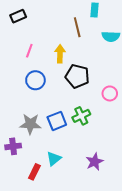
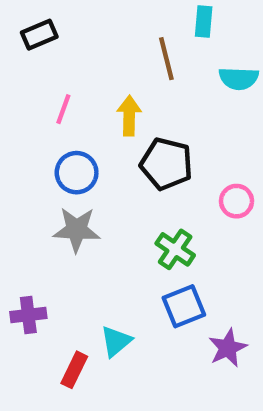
green cross: (81, 116) -> (175, 249), turned -30
blue square: (57, 121) -> (184, 306), moved
gray star: (30, 124) -> (77, 230), moved
purple star: (95, 162) -> (228, 348), moved

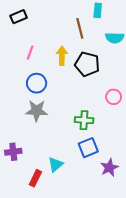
black pentagon: (166, 164) -> (87, 64), moved
green cross: (175, 249) -> (84, 120), turned -30

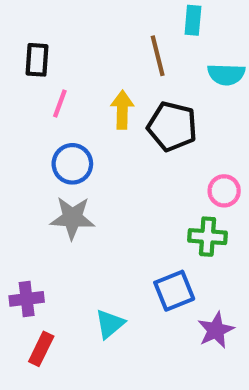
black rectangle: (19, 17) -> (37, 60), moved, turned -63
green cross: (84, 120) -> (208, 237), moved
red rectangle: (35, 178) -> (41, 349), moved

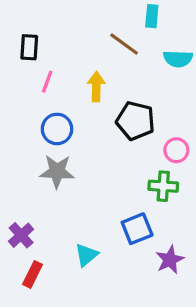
brown line: (158, 56) -> (124, 44), turned -40
black pentagon: (172, 126) -> (135, 121), moved
purple cross: (27, 299) -> (21, 235), turned -35

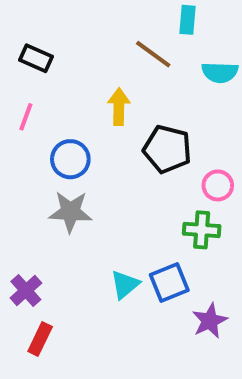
black rectangle: (29, 47) -> (36, 58), turned -70
pink line: (47, 82) -> (26, 117), moved
cyan triangle: (86, 255) -> (125, 284), moved

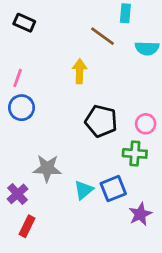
black rectangle: (36, 58) -> (24, 23), moved
black pentagon: (167, 149) -> (101, 121), moved
blue circle: (70, 159) -> (22, 108), moved
gray star: (70, 212) -> (47, 168), moved

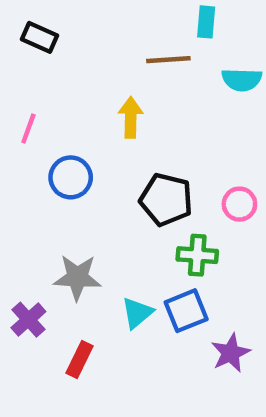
brown line: (102, 36) -> (168, 60), turned -40
blue circle: (22, 108) -> (71, 177), moved
green cross: (135, 153) -> (197, 255), moved
red rectangle: (27, 226) -> (80, 360), moved

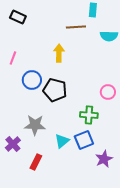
black pentagon: (166, 200) -> (55, 90), moved

